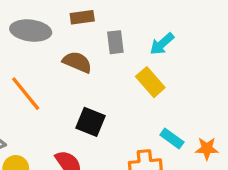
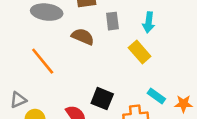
cyan arrow: (162, 44) -> (149, 22), turned -42
black square: (91, 122) -> (102, 99), moved

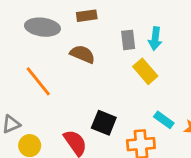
gray rectangle: (112, 21) -> (128, 40), moved

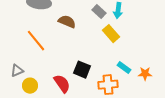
gray rectangle: (128, 40) -> (99, 12), turned -40

